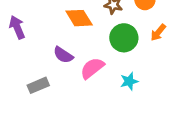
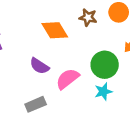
green circle: (124, 38) -> (105, 65), moved
gray rectangle: (38, 85) -> (36, 104), moved

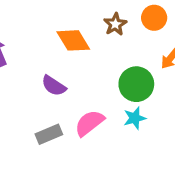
brown star: (88, 17) -> (115, 24), turned 30
pink semicircle: (68, 79) -> (89, 123), moved

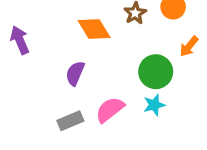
purple semicircle: (54, 86) -> (75, 73), turned 80

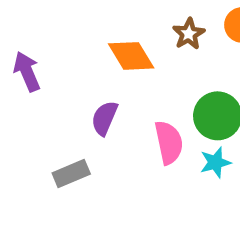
pink semicircle: (110, 110) -> (169, 142), moved, turned 116
gray rectangle: (70, 121) -> (71, 174), moved

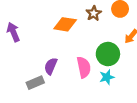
orange diamond: (131, 56) -> (65, 24), turned -50
purple semicircle: (104, 118) -> (51, 66), moved

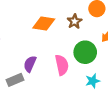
brown star: (94, 13) -> (75, 21), moved
cyan star: (107, 77) -> (93, 81), moved

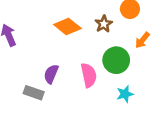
orange diamond: (44, 24) -> (67, 26), turned 30
gray rectangle: (15, 80) -> (34, 93), turned 42

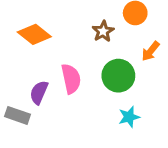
orange diamond: (67, 26) -> (34, 34), moved
pink semicircle: (89, 75) -> (71, 79), moved

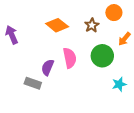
orange diamond: (34, 34) -> (57, 25), moved
cyan star: (129, 117) -> (119, 84), moved

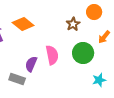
orange diamond: (57, 25) -> (23, 24), moved

